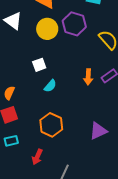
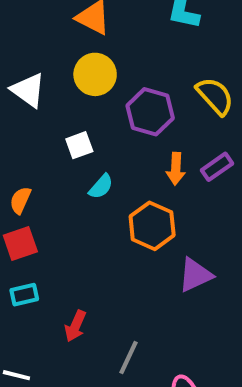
white triangle: (13, 21) -> (28, 90), moved
purple hexagon: (74, 24) -> (150, 112), moved
orange hexagon: (51, 125) -> (152, 226), moved

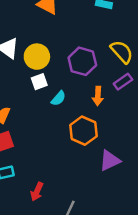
yellow circle: (95, 74) -> (37, 57), moved
purple rectangle: (217, 167) -> (123, 82), moved
cyan semicircle: (101, 186) -> (58, 98), moved

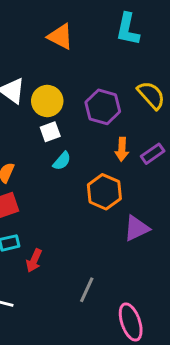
purple rectangle: (123, 82) -> (153, 154), moved
cyan semicircle: (58, 98) -> (62, 161), moved
red arrow: (37, 192) -> (34, 261), moved

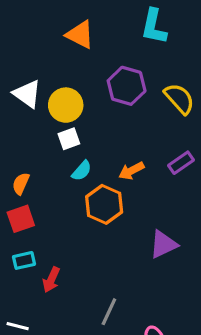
purple hexagon: (103, 107) -> (127, 86), moved
orange arrow: (122, 149) -> (131, 171), moved, turned 60
orange hexagon: (104, 192) -> (104, 204), moved

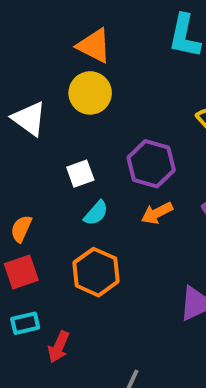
purple hexagon: (127, 86) -> (151, 164), moved
yellow circle: (66, 105) -> (90, 93), moved
orange hexagon: (104, 204) -> (96, 272), moved

